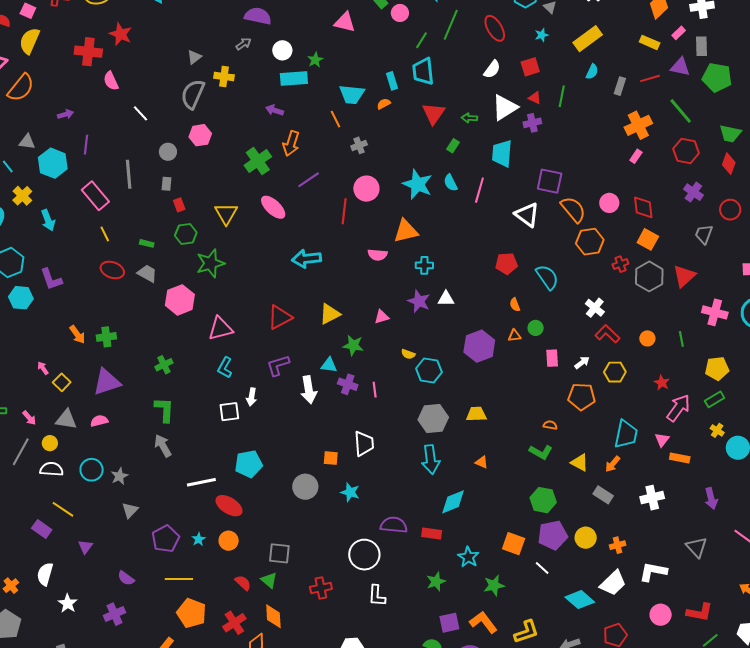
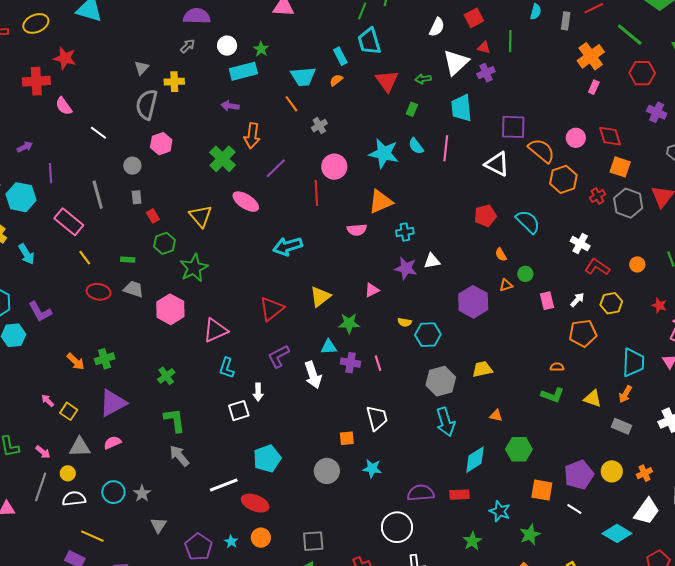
green hexagon: (543, 500) -> (519, 449), moved

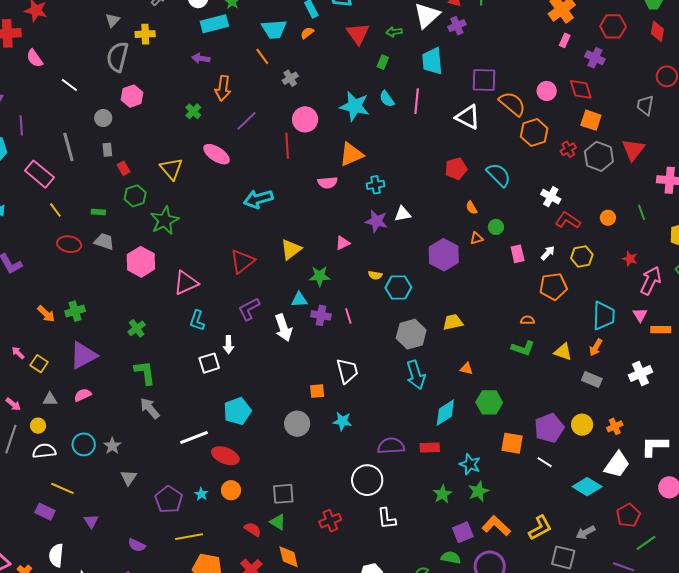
purple cross: (657, 112) -> (595, 58), moved
green cross: (222, 159) -> (193, 111), size x0.6
gray triangle: (80, 447) -> (50, 399), size x0.7
green star: (530, 535) -> (478, 491), moved

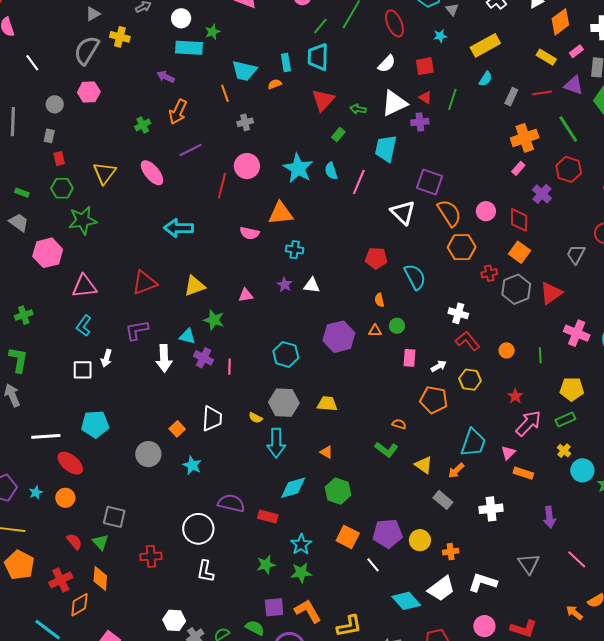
white cross: (551, 197) -> (458, 313), turned -30
purple star: (376, 221) -> (285, 285), size x0.7
yellow semicircle: (375, 275) -> (256, 418), moved
orange square: (317, 391) -> (177, 429), turned 35

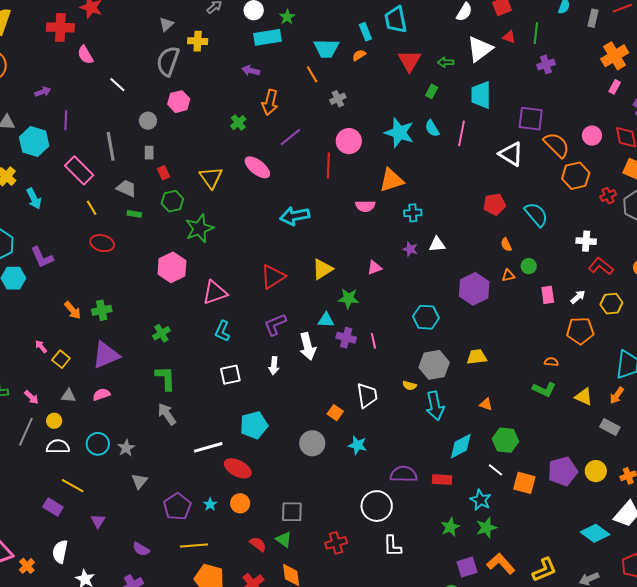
purple cross: (420, 122) -> (546, 64), moved
gray trapezoid: (19, 222) -> (126, 188), moved
white arrow: (106, 358) -> (274, 366), moved
white line: (373, 565) -> (495, 470), moved

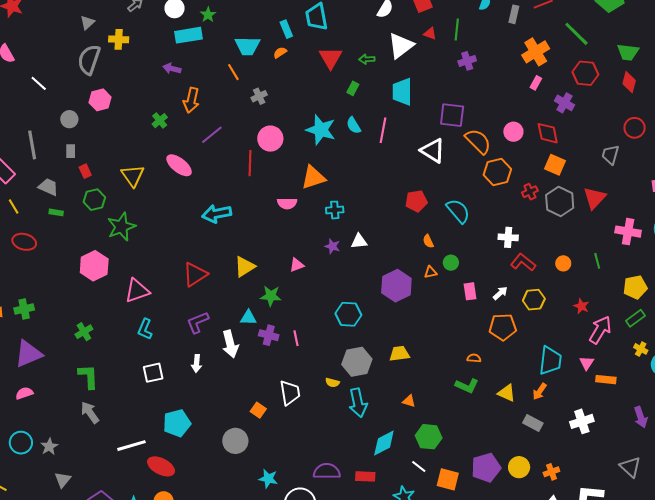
cyan star: (357, 445) -> (268, 479), moved

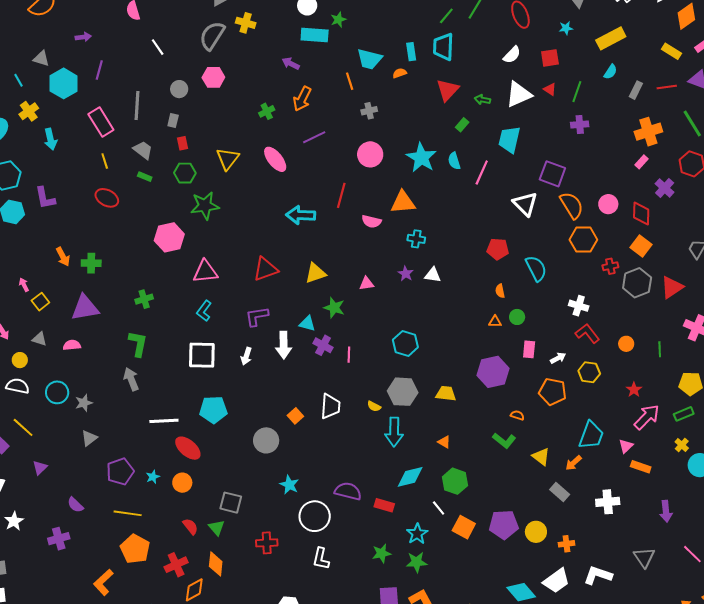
red line: (250, 163) -> (341, 195), moved
purple hexagon: (396, 286) -> (493, 372), moved
white square: (153, 373) -> (202, 355), size x1.4

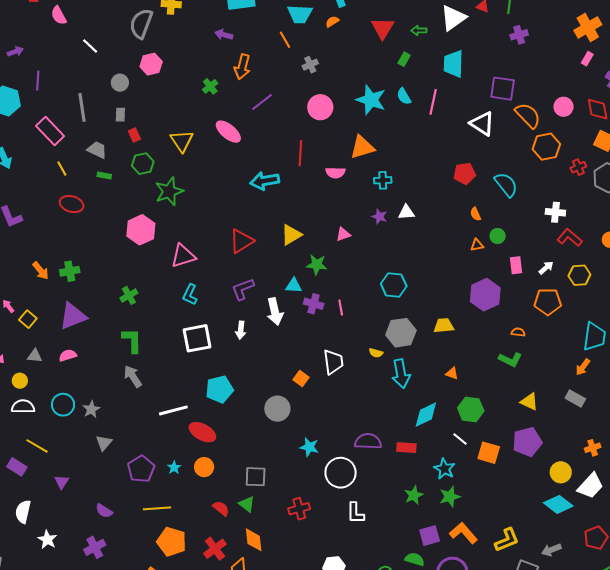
yellow triangle: (541, 457) -> (529, 402), moved
yellow circle: (536, 532) -> (561, 472), moved

